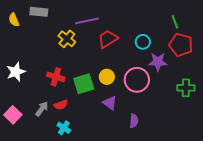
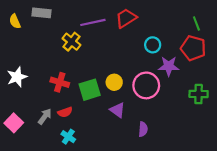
green line: (175, 22) -> (196, 23), moved
red trapezoid: (108, 39) -> (126, 18), moved

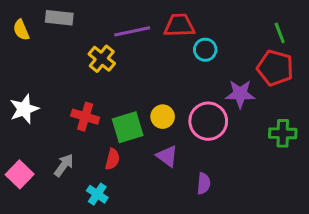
red trapezoid: (126, 18) -> (179, 25), turned 30
cyan circle: (153, 45) -> (205, 50), moved
red semicircle: (65, 112) -> (112, 159), moved, turned -56

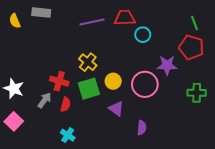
yellow cross: (102, 59) -> (88, 62), moved
white star: (24, 109) -> (14, 89), moved, turned -30
red semicircle: (112, 159) -> (66, 104), moved
gray arrow: (64, 165) -> (44, 100), moved

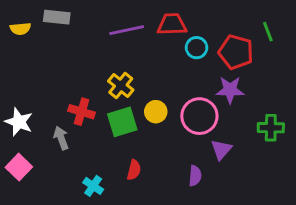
yellow semicircle: (15, 21) -> (20, 29), turned -72
red pentagon: (191, 47) -> (236, 52), moved
gray arrow: (44, 100) -> (61, 138), turned -56
red semicircle: (66, 104) -> (134, 170), moved
purple triangle: (116, 109) -> (221, 150), moved, turned 35

